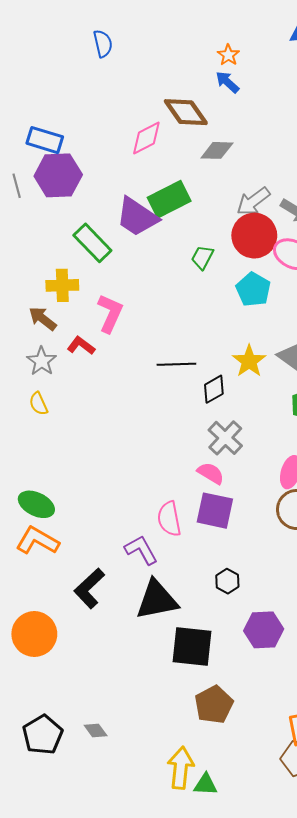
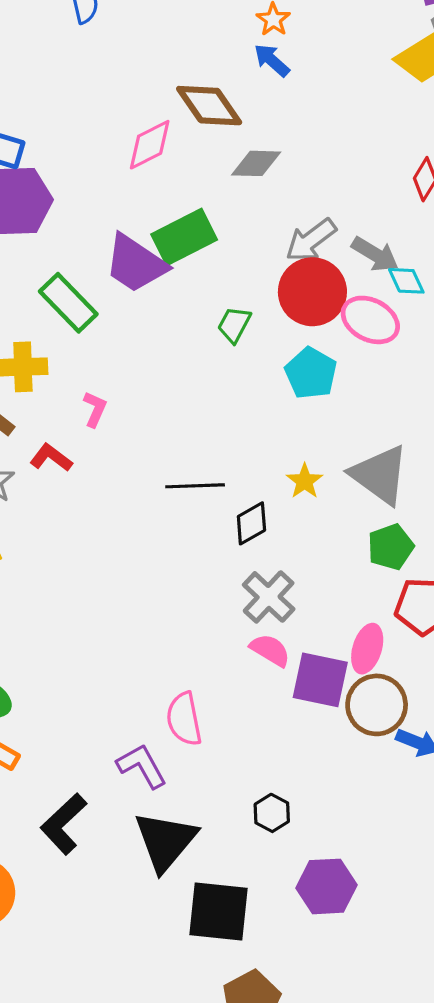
pink L-shape: (110, 313) -> (95, 409), size x0.6
yellow star: (249, 361) -> (305, 481), size x0.7
pink semicircle: (211, 473) -> (270, 650), moved
purple square: (215, 511) -> (320, 680), moved
black triangle: (157, 600) -> (165, 841), turned -39

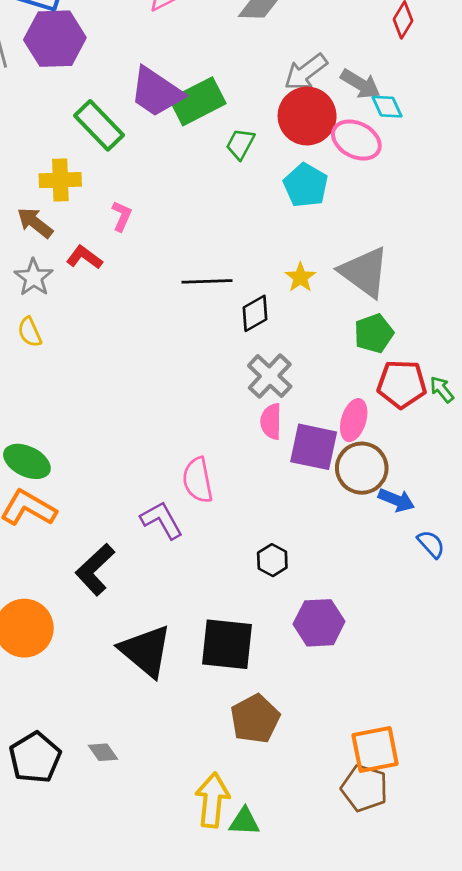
green rectangle: (184, 237) -> (198, 101), moved
pink semicircle: (270, 650) -> (271, 421), turned -120
black triangle: (165, 841) -> (146, 651), moved, turned -30

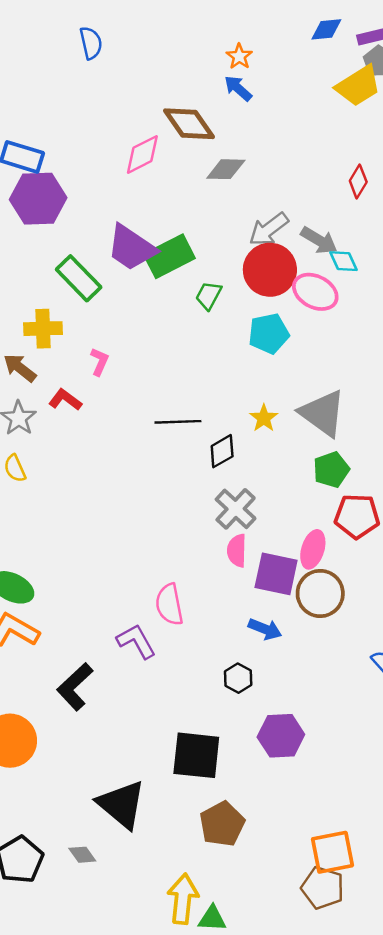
cyan pentagon: (306, 185) -> (269, 334), turned 30
blue arrow: (396, 500) -> (265, 629), moved
black triangle: (146, 651) -> (122, 804), moved

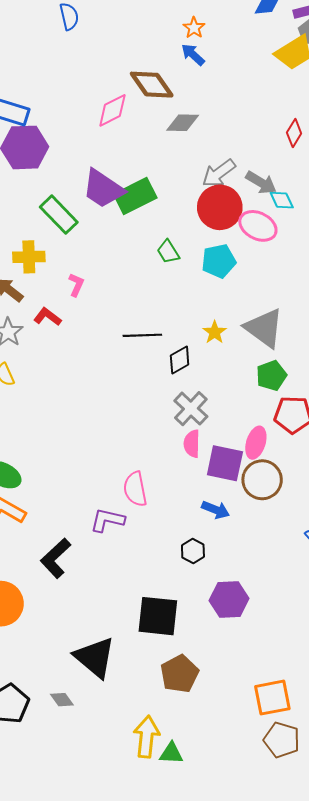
green trapezoid: (209, 295) -> (168, 252), moved, turned -60
purple L-shape: (136, 641) -> (107, 520), turned -48
brown pentagon: (323, 888) -> (282, 740), moved

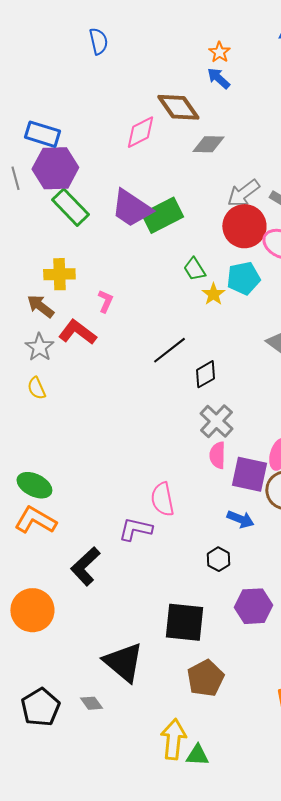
green rectangle: (59, 215) -> (70, 207), moved
red L-shape: (47, 317) -> (77, 332), size x1.4
yellow star: (215, 332) -> (213, 294), moved
black line: (142, 335) -> (169, 350), turned -36

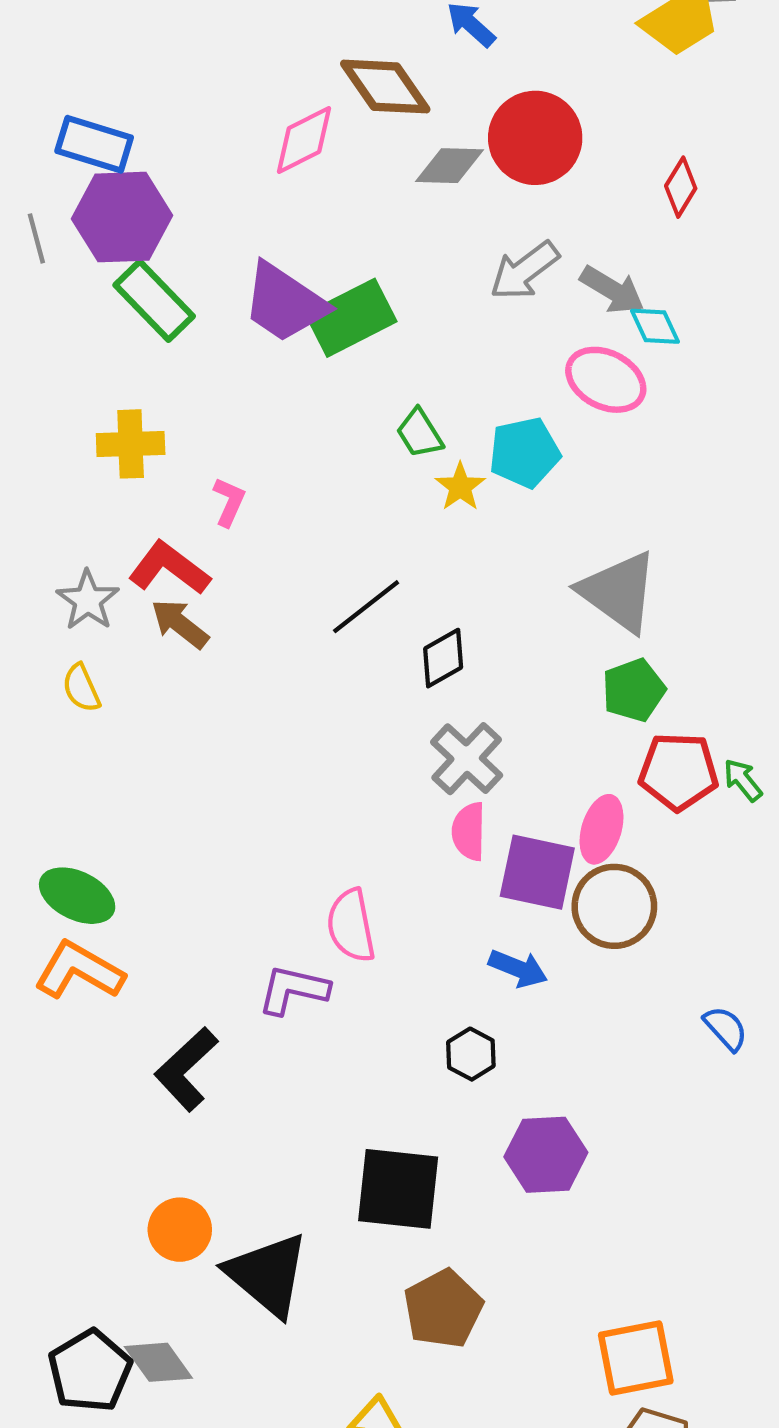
red circle: (244, 226) -> (535, 138), moved
brown arrow: (40, 306) -> (180, 624), moved
orange circle: (32, 610) -> (180, 1230), moved, size x0.7
gray diamond: (91, 703) -> (158, 1362), moved, size x1.4

